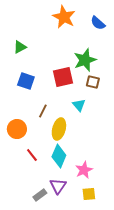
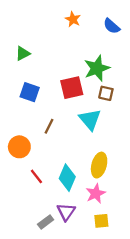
orange star: (64, 17) -> (73, 19), size x0.6
cyan triangle: (79, 105) -> (90, 120), size x1.5
yellow ellipse: (59, 129) -> (99, 165), moved

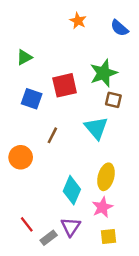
red square: (72, 88) -> (65, 85), moved
red line: (36, 176) -> (27, 224), moved

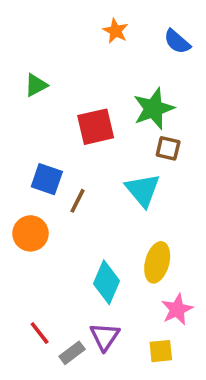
blue square: (32, 99) -> (47, 179), moved
pink star: (102, 207) -> (177, 309), moved

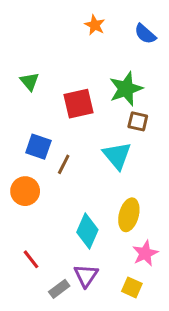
green triangle: (36, 85) -> (30, 81), moved, turned -42
red line: (40, 333) -> (31, 259), moved
yellow square: (161, 351) -> (132, 287), turned 30

